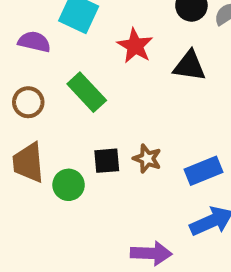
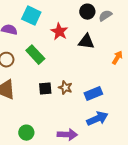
green circle: (69, 185) -> (26, 133), moved

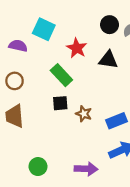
green rectangle: (35, 55) -> (61, 75), moved
black square: (45, 89) -> (60, 103), moved

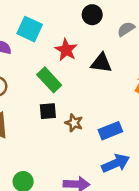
black circle: (110, 25) -> (92, 15), moved

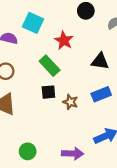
black triangle: (101, 63) -> (100, 61), moved
blue rectangle: (110, 131) -> (101, 94), moved

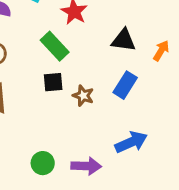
blue rectangle: (101, 94) -> (125, 85), turned -36
green circle: (28, 151) -> (43, 163), moved

